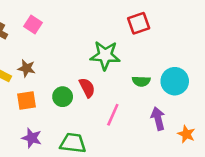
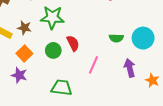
green star: (105, 55) -> (52, 17), moved
orange square: (26, 101) -> (24, 54), turned -35
purple star: (32, 138) -> (19, 75), moved

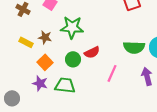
green semicircle: (116, 38) -> (134, 47), size x1.5
red semicircle: (73, 43) -> (92, 52), turned 91
green trapezoid: (62, 88) -> (65, 85), moved

